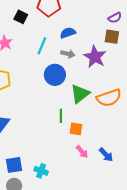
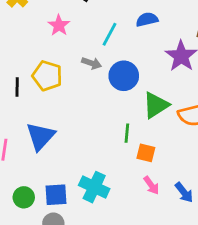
gray arrow: (68, 54) -> (92, 63), moved
cyan cross: (41, 171) -> (94, 187), moved, size x1.5

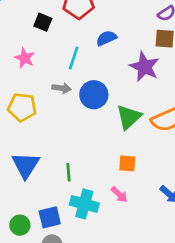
green line: (127, 133) -> (68, 172), moved
pink arrow: (151, 185) -> (119, 194), moved

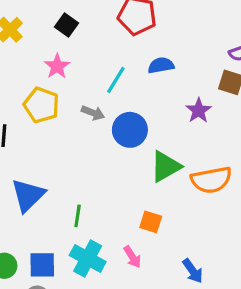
black square: (43, 22) -> (67, 25), moved
purple star: (144, 67) -> (199, 110), size x0.7
yellow pentagon: (22, 107) -> (41, 105), moved

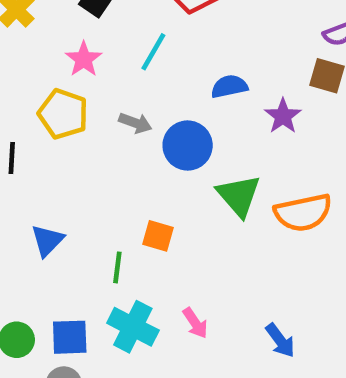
blue semicircle: (161, 65) -> (229, 86), moved
cyan line: (116, 80) -> (153, 52), moved
green triangle: (166, 166) -> (239, 195), turned -40
blue triangle: (28, 195) -> (47, 240), size x0.7
orange square: (151, 222) -> (158, 236), moved

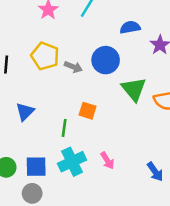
yellow pentagon: (63, 114) -> (45, 56), moved
gray arrow: (135, 123) -> (73, 67), moved
cyan cross: (133, 327) -> (72, 162), turned 36

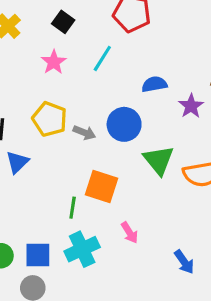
orange square: (88, 111) -> (102, 187), size x1.5
blue triangle: (25, 112) -> (17, 162), moved
pink arrow: (107, 161) -> (130, 233), moved

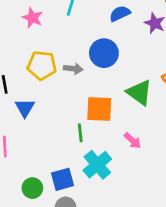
green triangle: (159, 160) -> (139, 92), moved

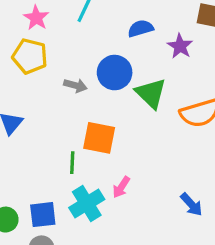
yellow pentagon: (42, 65) -> (30, 56), moved
green triangle: (139, 92) -> (151, 93), moved
pink arrow: (133, 141) -> (121, 187), moved, turned 72

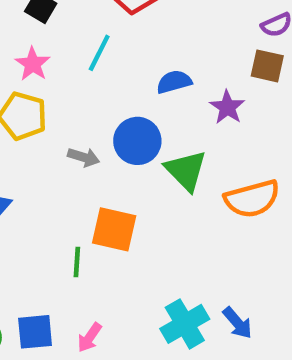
pink arrow: (121, 187) -> (90, 337), moved
cyan cross: (87, 203) -> (185, 324), moved

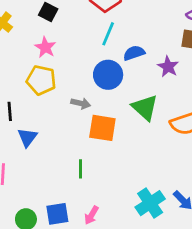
cyan line: (99, 53) -> (108, 34), moved
blue circle: (137, 141) -> (108, 75), moved
orange square: (114, 229) -> (102, 128), moved

